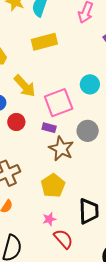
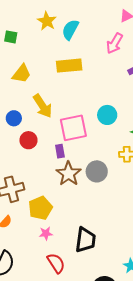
purple rectangle: (49, 128) -> (60, 151), turned 56
gray circle: (88, 131) -> (97, 171), moved
yellow pentagon: (53, 186) -> (40, 208), moved
pink star: (49, 219) -> (46, 233), moved

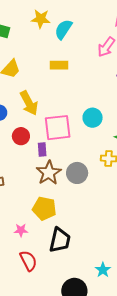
yellow star: (47, 21) -> (41, 19), turned -30
yellow rectangle: (69, 66) -> (59, 65), size x0.7
red circle: (28, 140) -> (21, 136), moved
yellow pentagon: (40, 208) -> (44, 208), moved, turned 30

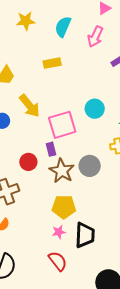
cyan semicircle: (63, 29) -> (63, 27), moved
red circle: (21, 136) -> (28, 162), moved
pink star: (21, 230) -> (59, 232), moved

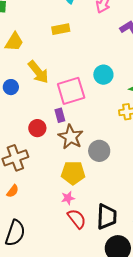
gray circle: (90, 166) -> (99, 151), moved
black trapezoid: (85, 235) -> (107, 217), moved
red semicircle: (58, 261) -> (77, 219), moved

